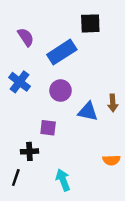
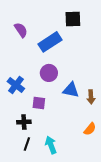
blue cross: (20, 82) -> (16, 85), moved
brown arrow: (113, 103) -> (91, 97), moved
orange semicircle: (111, 160) -> (90, 129), turned -48
black line: (16, 178) -> (27, 144), moved

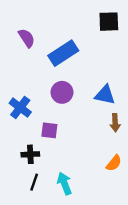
black square: (73, 19) -> (109, 22), moved
blue triangle: (71, 90) -> (105, 95), moved

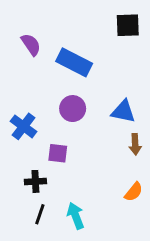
blue rectangle: (63, 53) -> (74, 62), turned 60

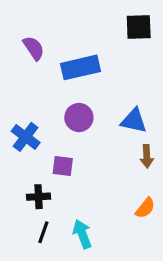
blue rectangle: (74, 62) -> (81, 67), turned -40

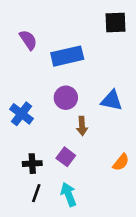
brown arrow: (147, 156) -> (82, 126), moved
purple square: (63, 166) -> (66, 157), moved, turned 30
orange semicircle: (145, 208) -> (121, 162), moved

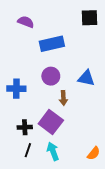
purple semicircle: (28, 40) -> (26, 22), moved, turned -35
blue cross: (22, 114) -> (16, 89), turned -36
purple square: (66, 157) -> (51, 122), size x1.6
orange semicircle: (121, 162) -> (94, 153), moved

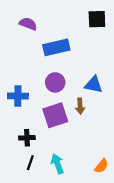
brown arrow: (63, 98) -> (80, 106), moved
purple square: (51, 122) -> (55, 115), moved, turned 35

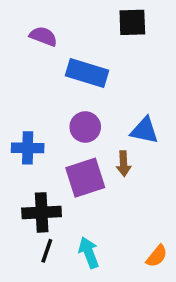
black square: (97, 19) -> (132, 22), moved
blue rectangle: (56, 47) -> (87, 73), turned 30
black cross: (27, 138) -> (42, 212), size x1.5

